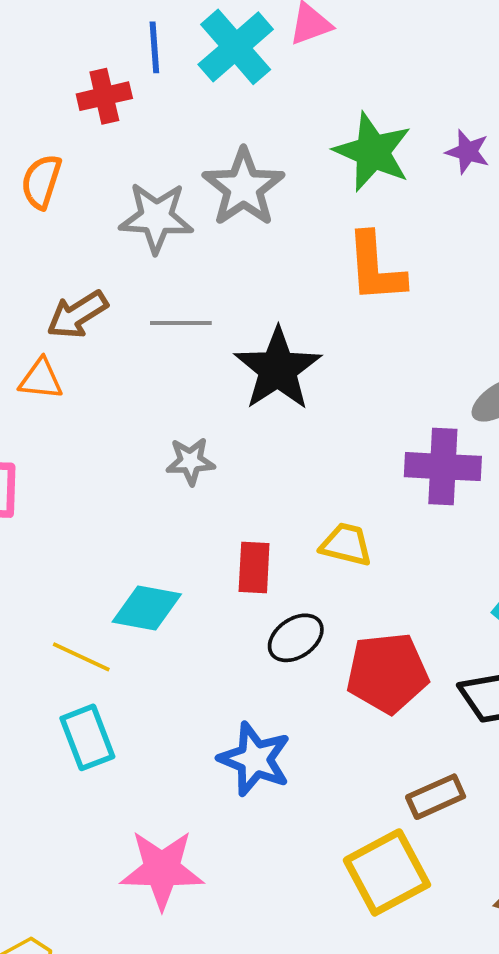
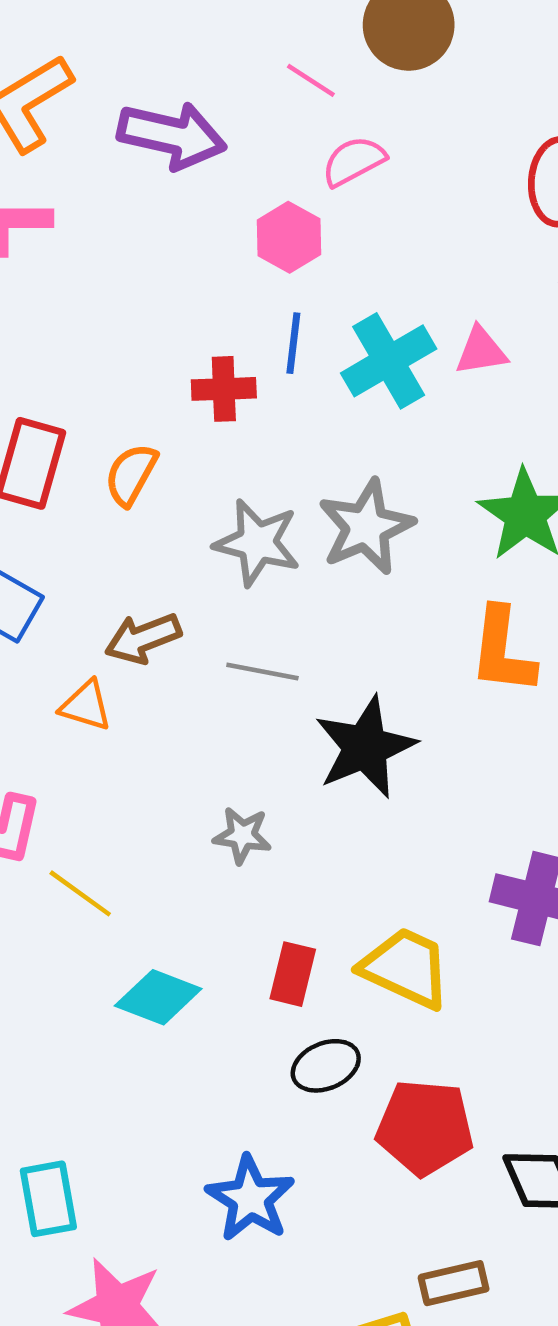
yellow trapezoid: (346, 544) -> (406, 968), size x1.5
yellow line: (81, 657) -> (80, 893), moved
cyan rectangle: (87, 737) -> (48, 1199), moved

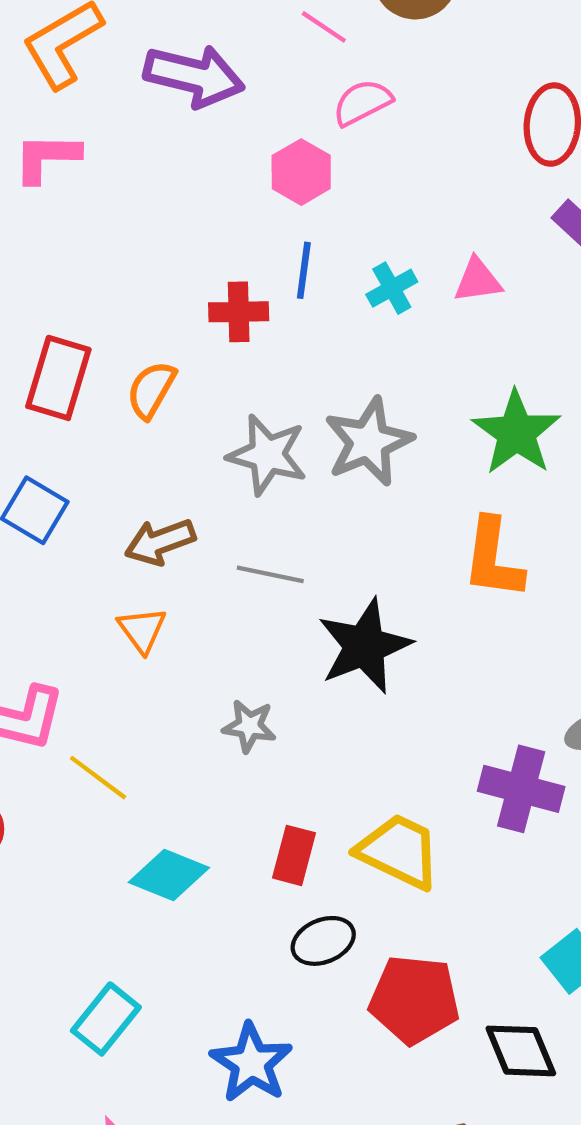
cyan cross: (389, 361) -> (392, 288), size x0.6
orange triangle: (86, 706) -> (142, 630), moved, turned 36
cyan rectangle: (48, 1199) -> (106, 1019), moved, turned 48

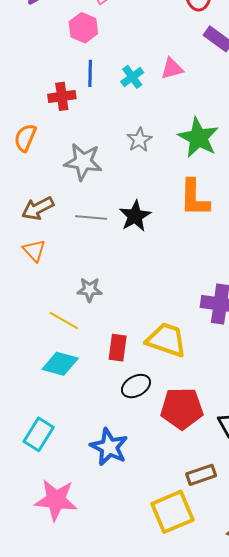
gray star: (369, 442) -> (139, 140), moved, size x0.6
black star: (365, 646) -> (135, 216), moved, size x0.7
yellow line: (98, 778) -> (64, 321), moved

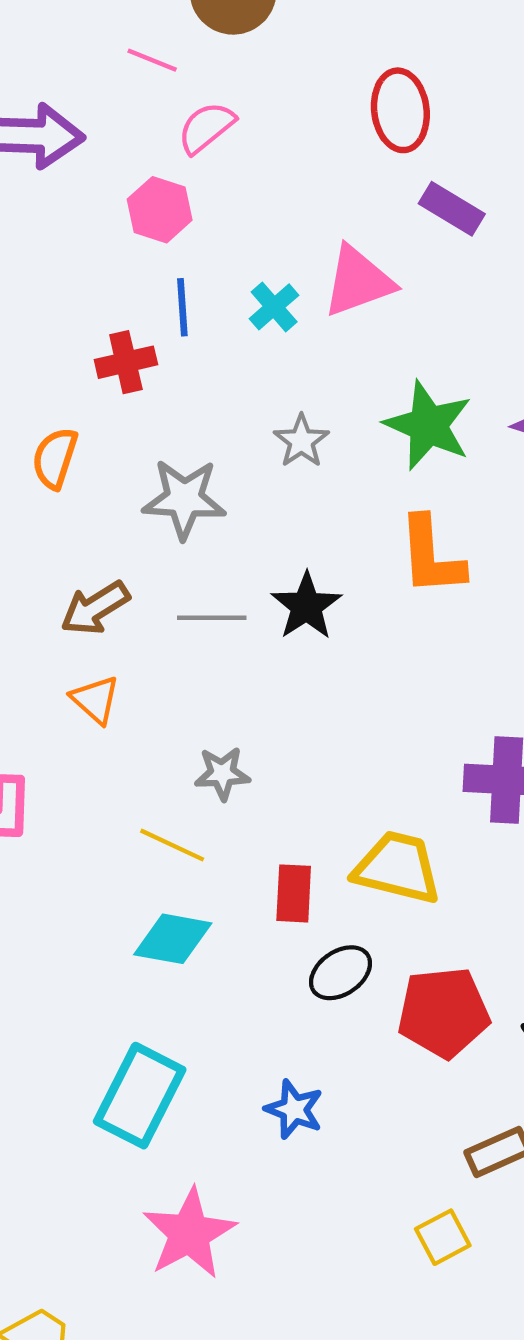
pink triangle: (172, 69) -> (358, 281), size x1.5
cyan rectangle: (39, 434) -> (140, 1096), size x1.4
blue star: (109, 447) -> (294, 1109), size x0.7
pink star: (56, 500) -> (189, 1233), turned -30
yellow square: (172, 512) -> (443, 1237), size x0.6

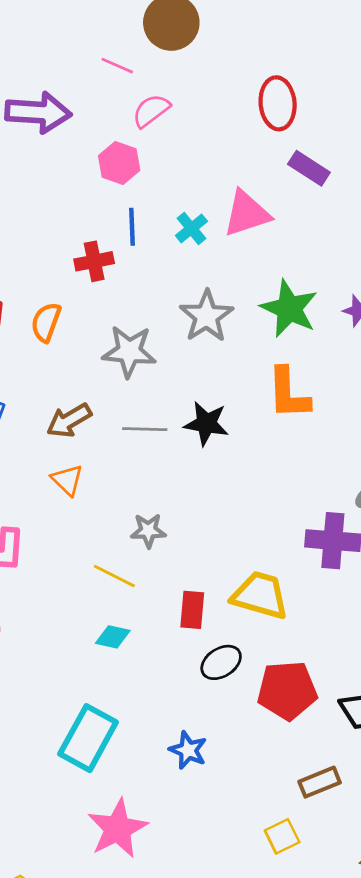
gray star: (301, 441) -> (206, 316), size x1.5
black star: (306, 606) -> (206, 424), turned -30
cyan diamond: (173, 939) -> (113, 637), size x0.7

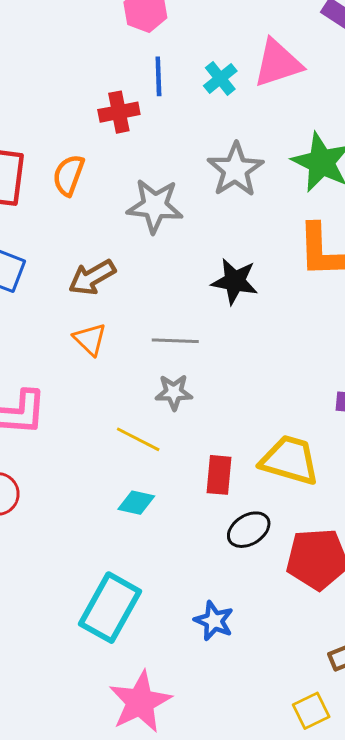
gray line: (145, 429) -> (175, 341), moved

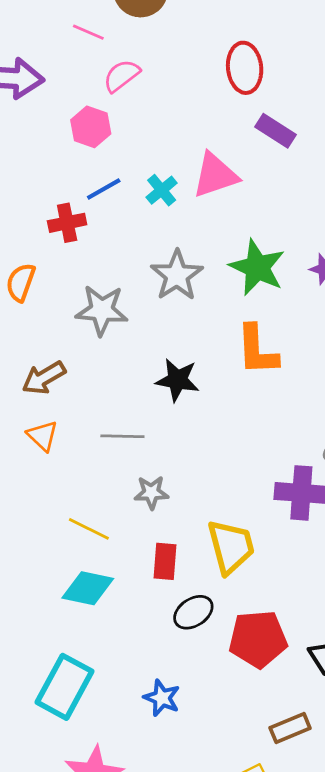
blue line: (158, 76) -> (104, 189), turned 63
gray star: (174, 392) -> (151, 493), moved
yellow trapezoid: (290, 460) -> (231, 547), turned 60
cyan diamond: (136, 503) -> (88, 588), size x1.5

